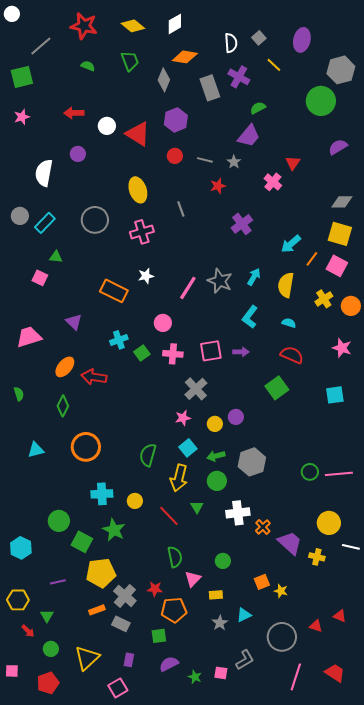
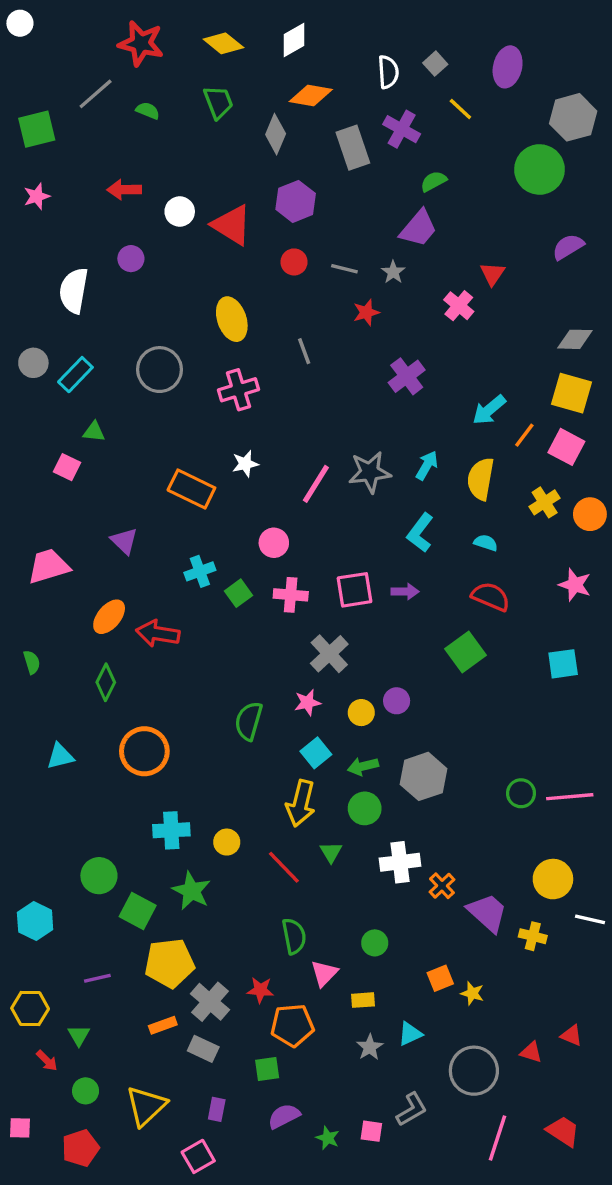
gray line: (41, 46) -> (96, 94), moved
gray star: (220, 281) -> (370, 472), turned -30
green semicircle: (148, 455) -> (249, 721), moved

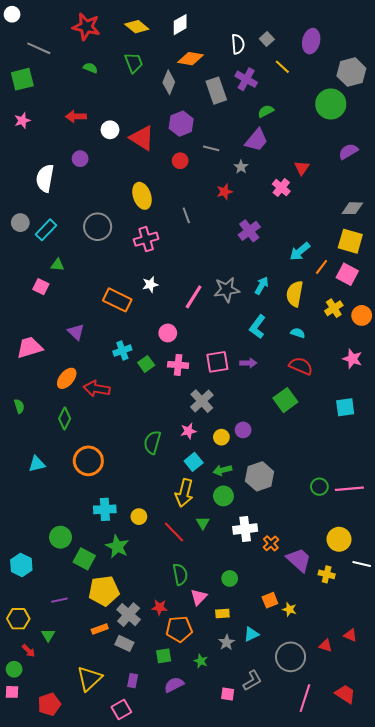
gray line: (96, 94) -> (39, 48), moved, turned 65
gray line: (344, 269) -> (211, 148), moved
green circle: (86, 1091) -> (14, 669), moved
green star: (328, 1138) -> (201, 661), moved

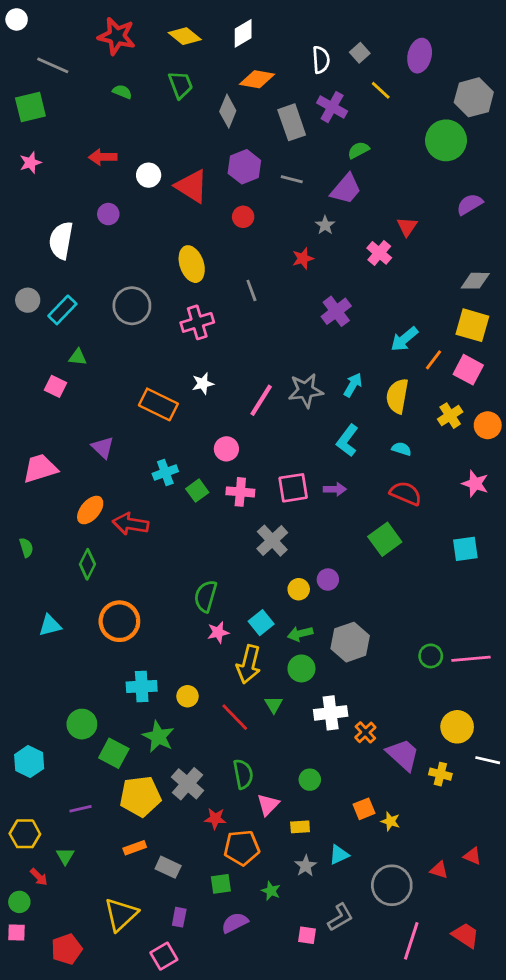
gray line: (211, 148) -> (292, 179), moved
pink star: (188, 431) -> (218, 632), moved
gray cross: (129, 615) -> (188, 784), moved

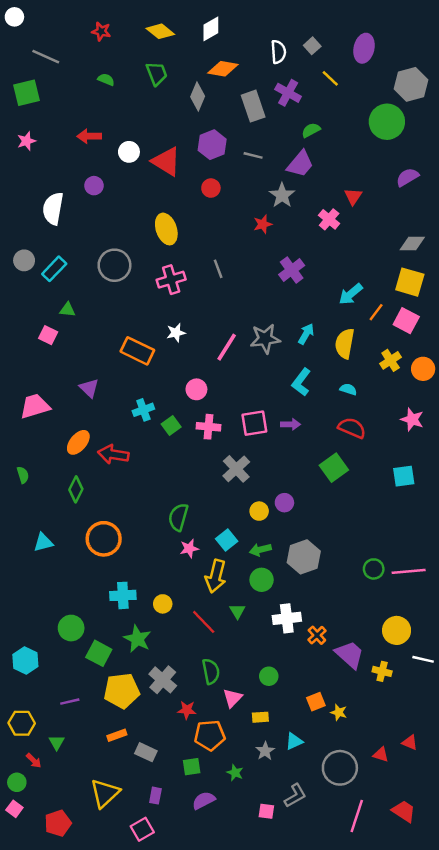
red star: (117, 36) -> (101, 31), size x0.6
gray star: (325, 225) -> (282, 195), size x1.5
gray line: (251, 290) -> (218, 269), moved
pink square: (17, 932) -> (14, 809), turned 35

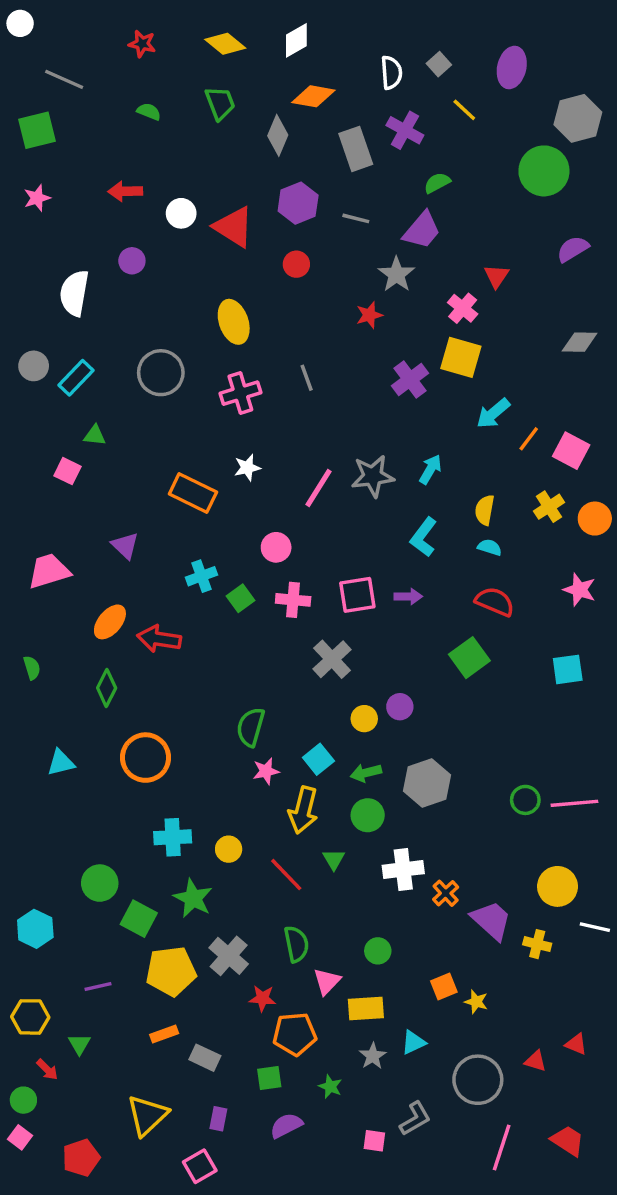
yellow square: (410, 282) -> (461, 357), moved
yellow semicircle: (345, 344) -> (485, 510), moved, size x0.7
yellow rectangle: (260, 717) -> (366, 1009), size x1.5

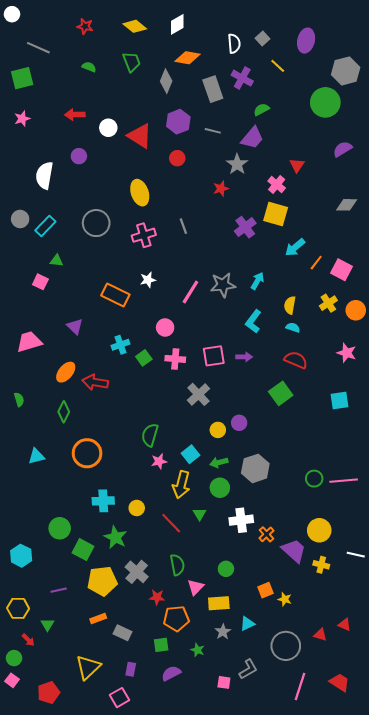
yellow circle: (558, 886) -> (319, 530), moved

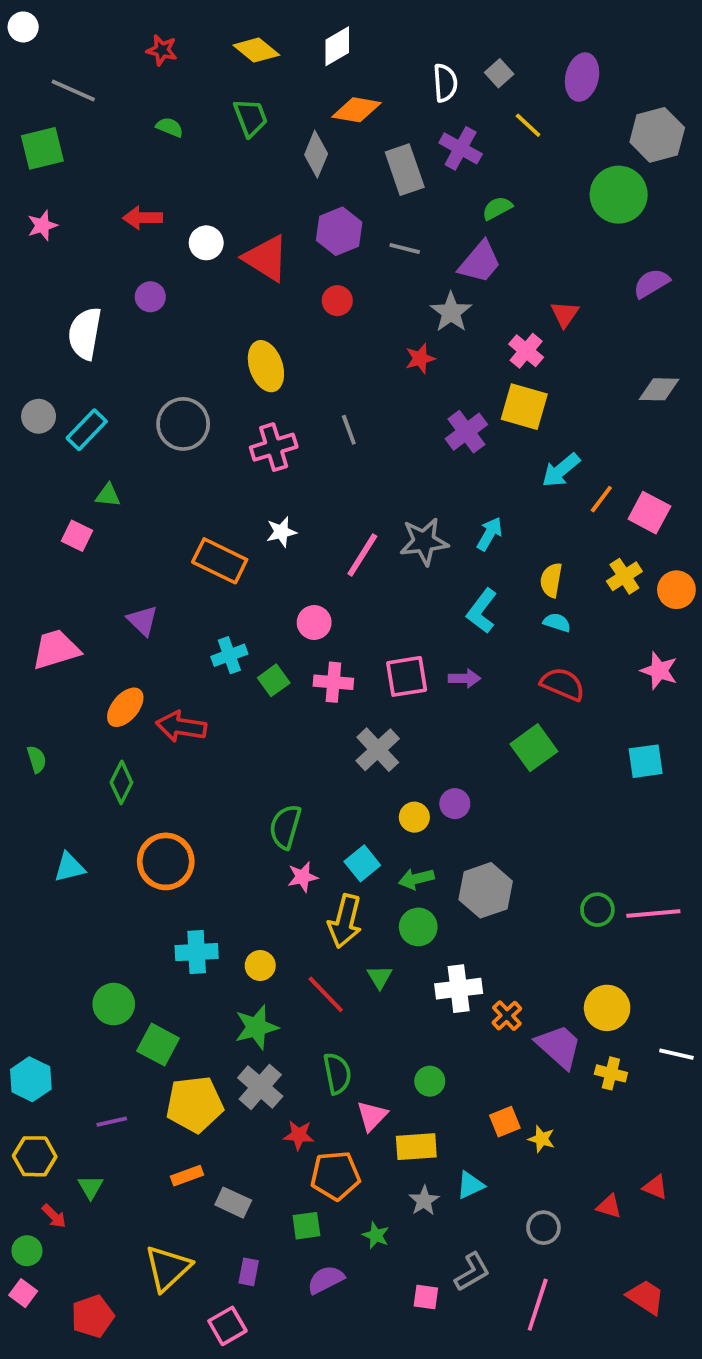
green star: (115, 537) -> (256, 1027), moved, turned 30
cyan hexagon: (21, 556) -> (31, 1079), moved
gray circle: (286, 646) -> (543, 1228), size x0.6
pink line: (300, 686) -> (538, 1305), moved

